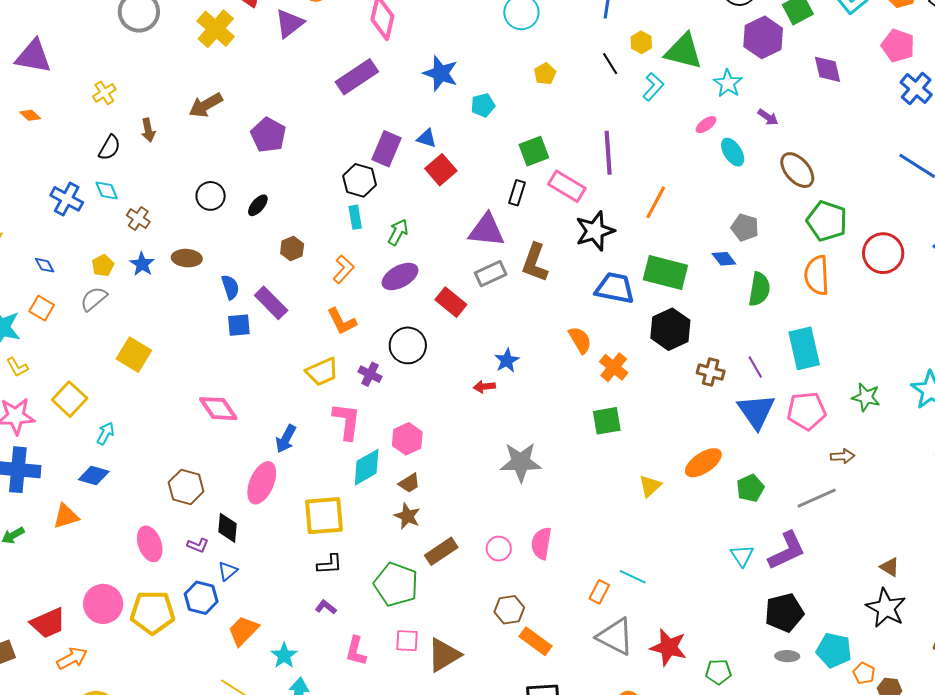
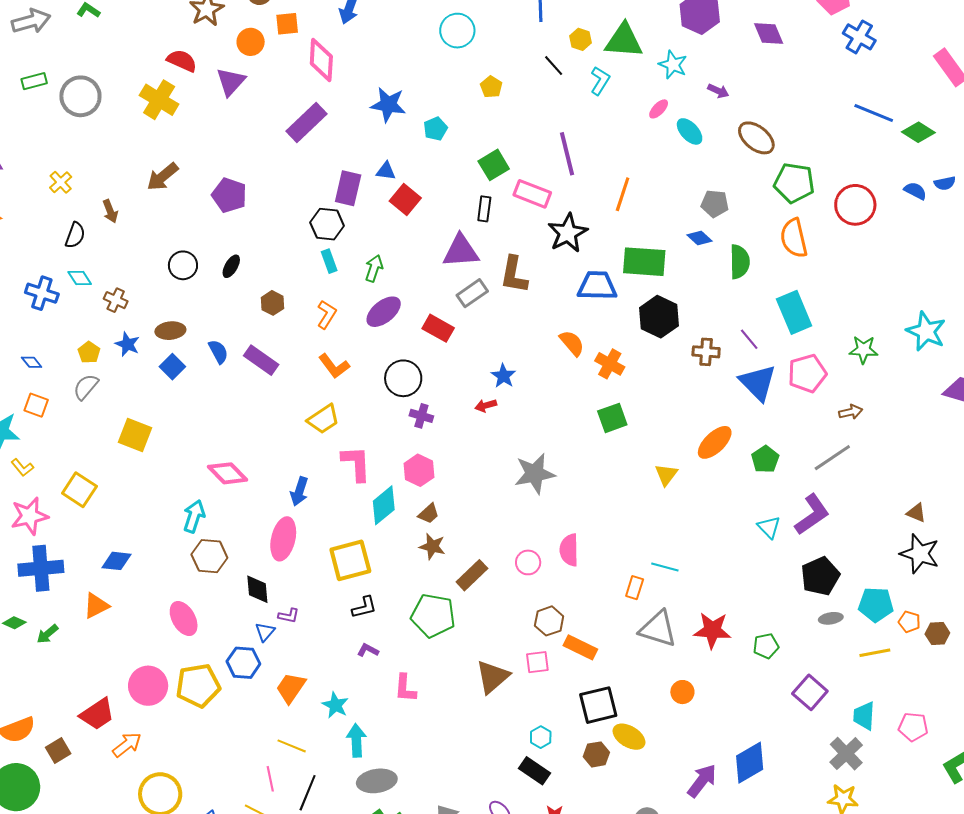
blue square: (239, 325) -> (172, 367), moved, turned -30
purple cross: (370, 374) -> (421, 416), moved
cyan arrow: (106, 433) -> (194, 516), moved, size x1.4
purple L-shape: (198, 545) -> (289, 616), moved
pink square: (407, 641) -> (537, 662), moved

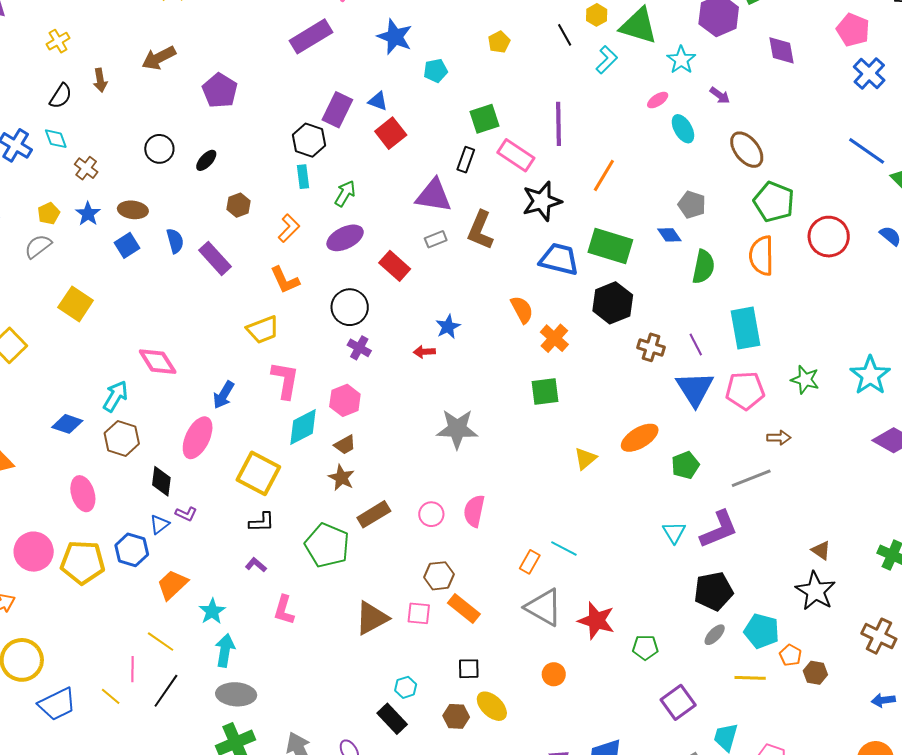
gray rectangle: (472, 293) -> (436, 239), size x0.7
yellow square: (350, 560) -> (258, 473), turned 30
blue diamond: (116, 561) -> (67, 424), moved
gray ellipse: (831, 618) -> (715, 635), turned -50
black square: (598, 705) -> (469, 669), size x0.6

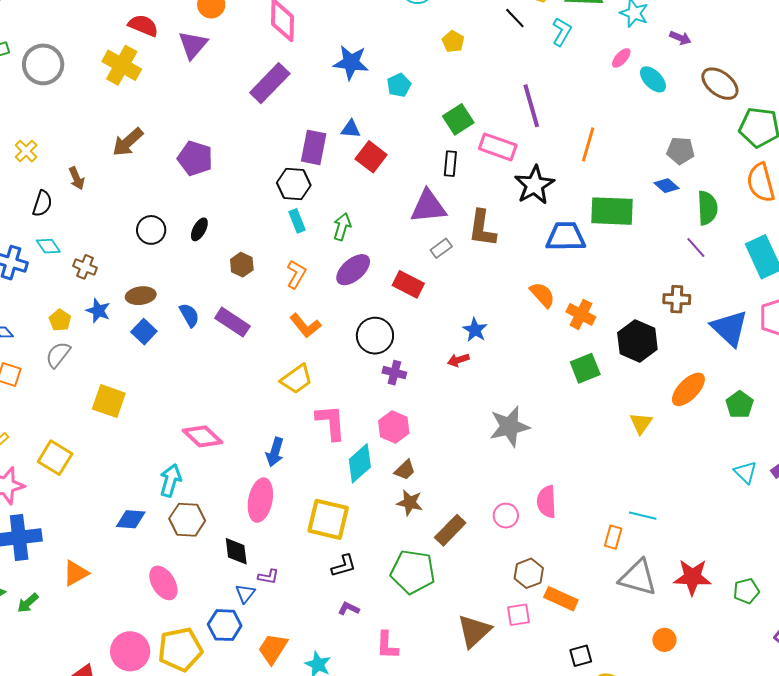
black hexagon: (613, 303) -> (637, 341), moved
purple line: (696, 344) -> (696, 248), moved

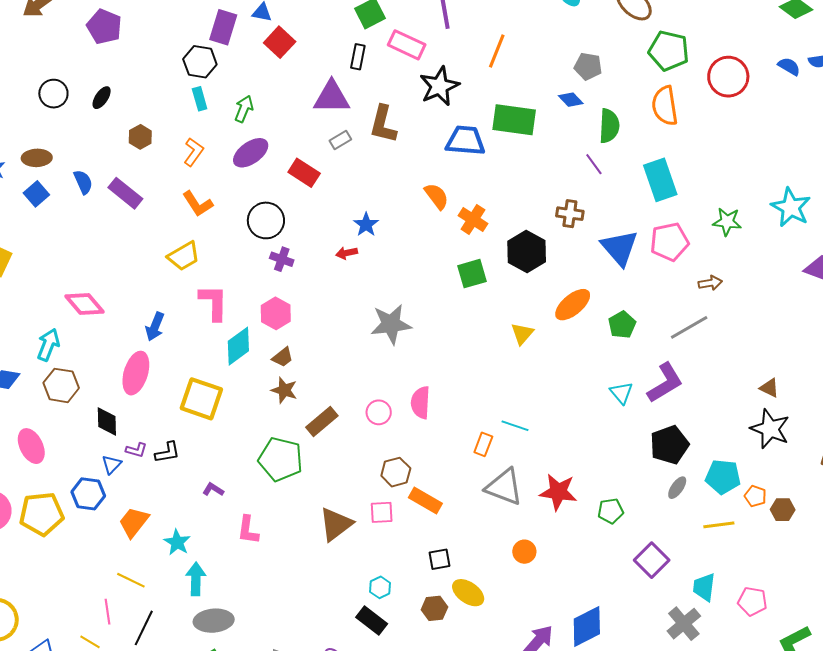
black L-shape: (344, 566) -> (167, 452), moved

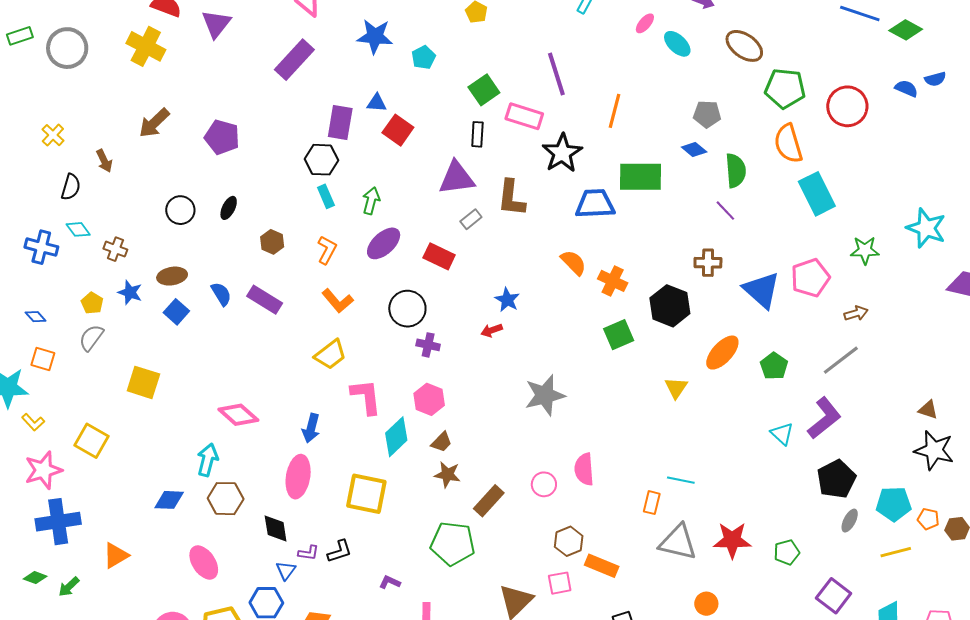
cyan rectangle: (660, 180) -> (817, 194), moved

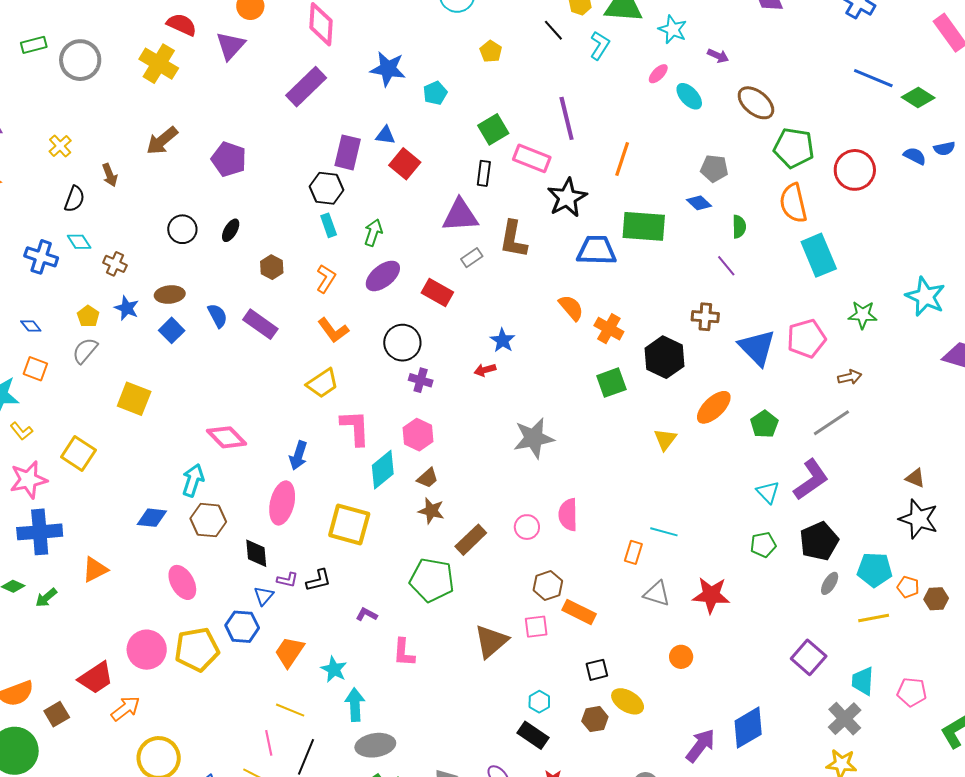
green semicircle: (736, 171) -> (739, 227), size x0.7
gray triangle: (678, 542) -> (657, 594), size x0.7
green pentagon: (787, 552) -> (763, 545), moved

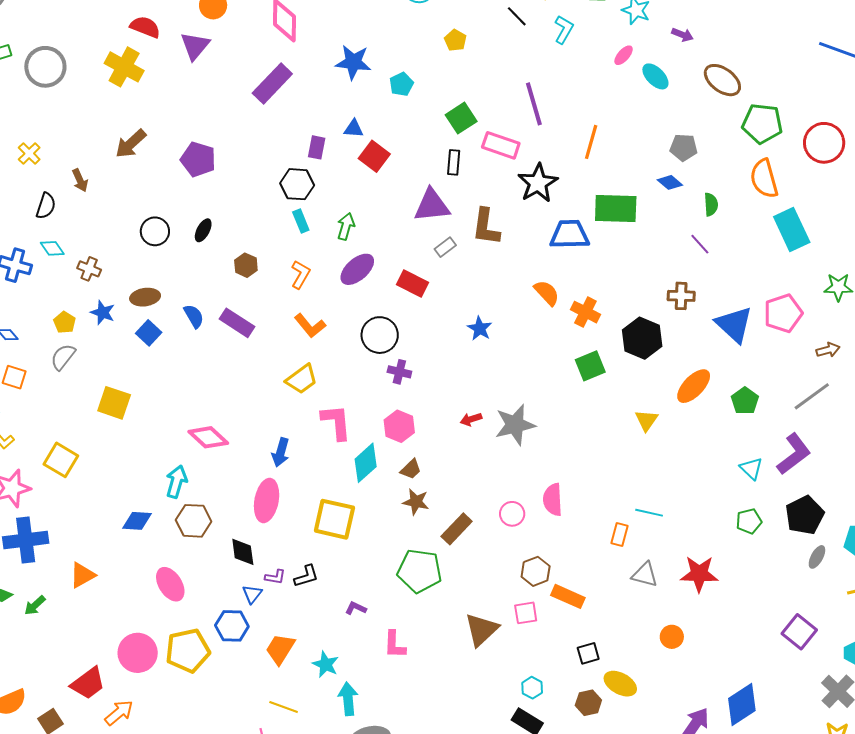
purple rectangle: (348, 152) -> (317, 147), size x0.7
red arrow: (485, 370) -> (471, 419), moved

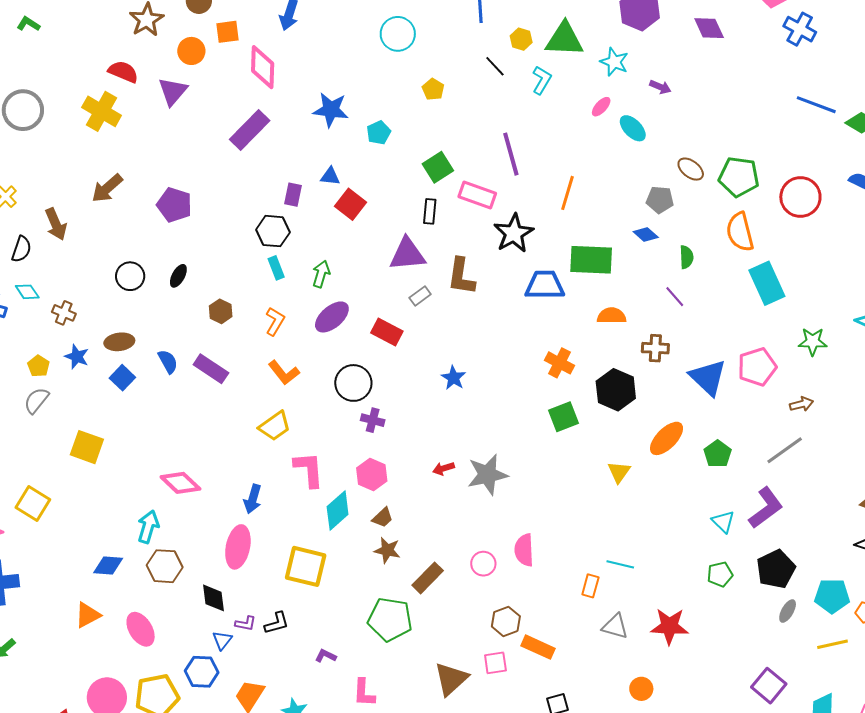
brown ellipse: (722, 80) -> (691, 169), moved, size x0.7
brown arrow: (80, 180) -> (56, 224), size x1.4
orange semicircle: (547, 293) -> (612, 316), moved, turned -48
orange triangle: (82, 575) -> (88, 615), moved

